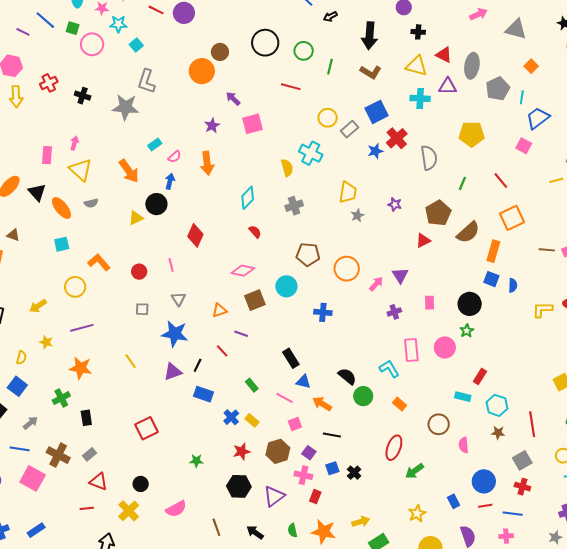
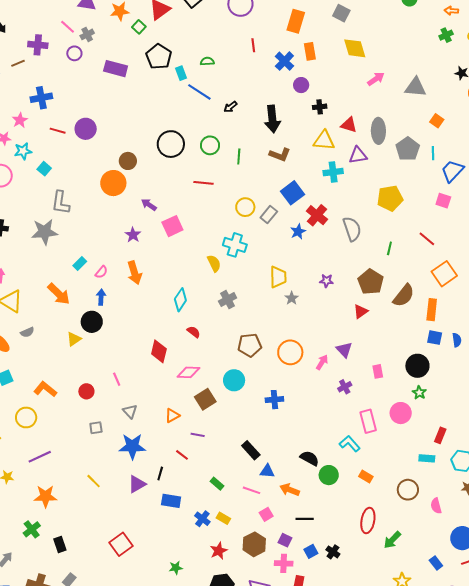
red diamond: (195, 235) -> (159, 351), moved

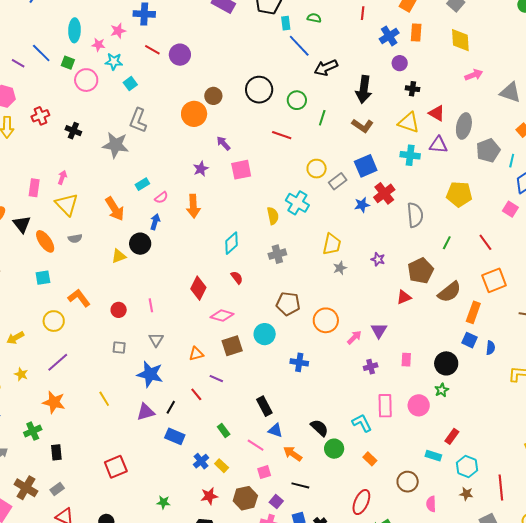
black arrow: (230, 107) -> (326, 68), size x1.6
purple line: (40, 457) -> (58, 362), turned -30

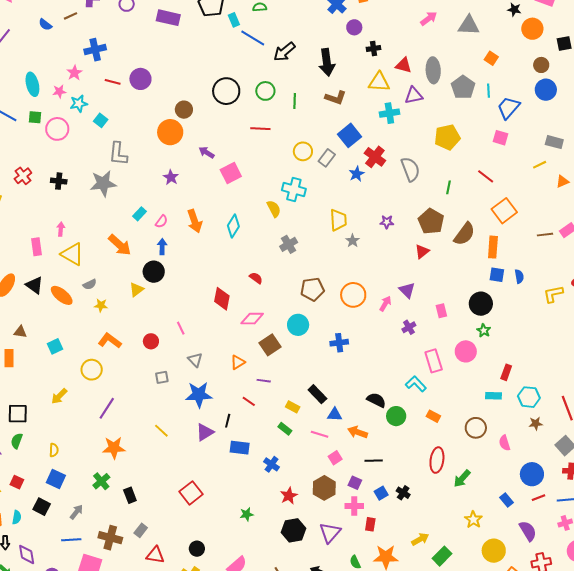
purple star: (201, 169) -> (171, 177), moved
cyan diamond: (232, 243) -> (233, 226), moved
cyan square: (43, 278) -> (55, 346), moved
yellow star: (21, 374) -> (101, 305), moved
yellow rectangle: (222, 466) -> (293, 407), moved

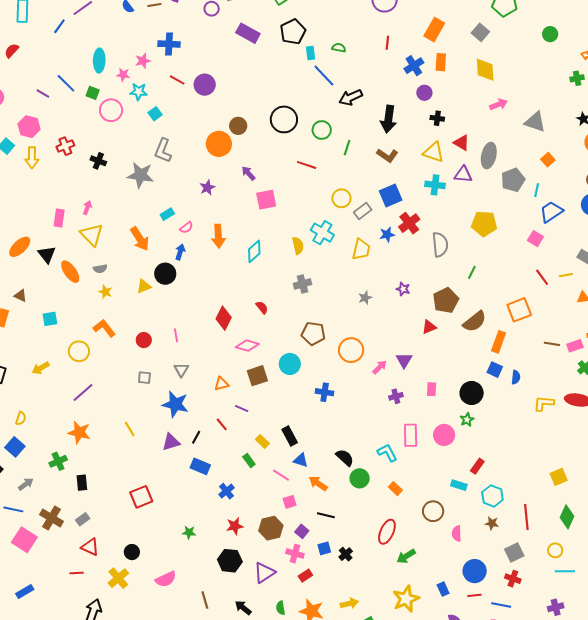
red line: (486, 176) -> (542, 277), moved
yellow trapezoid: (338, 220) -> (361, 249), moved
yellow star: (473, 520) -> (406, 599), size x1.5
red rectangle: (370, 524) -> (305, 576), turned 32

